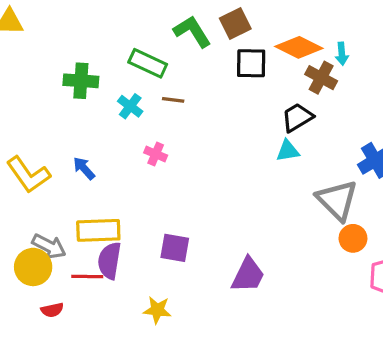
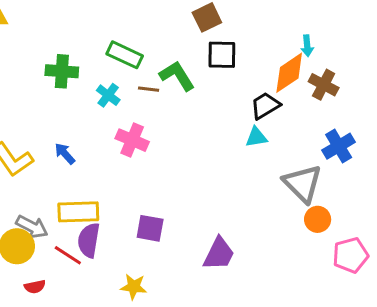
green L-shape: (192, 31) -> (177, 76), moved
orange diamond: (299, 47) -> (289, 73), moved, turned -60
brown cross: (321, 78) -> (324, 85), moved
pink cross: (156, 154) -> (132, 140), size x1.5
red line: (87, 277) -> (68, 255), turned 32

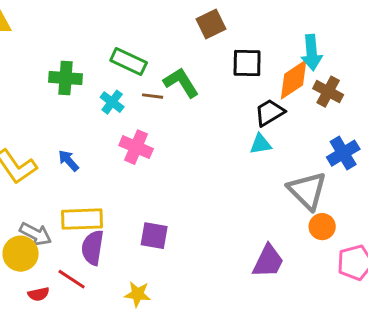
cyan arrow: (307, 46) -> (312, 53), size x1.6
black square: (222, 55) -> (247, 63), moved
purple trapezoid: (219, 254) -> (268, 261), moved
red line: (68, 255) -> (72, 279), moved

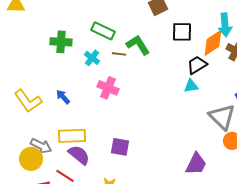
purple semicircle: (93, 248) -> (79, 155), turned 120

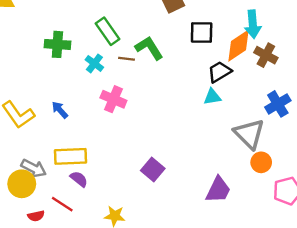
green rectangle: (103, 31) -> (107, 31), turned 30
purple square: (120, 147) -> (153, 169), moved, turned 30
purple semicircle: (79, 155) -> (79, 179), size x0.7

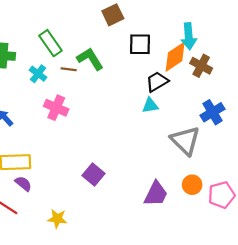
orange circle: (261, 162) -> (192, 185), moved

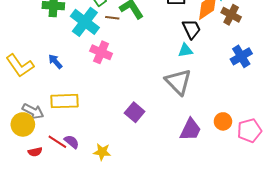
cyan cross: (38, 74) -> (85, 22), size x1.8
black trapezoid: (157, 82) -> (191, 29), turned 95
gray triangle: (185, 141) -> (178, 82), moved
purple semicircle: (23, 184) -> (72, 142), moved

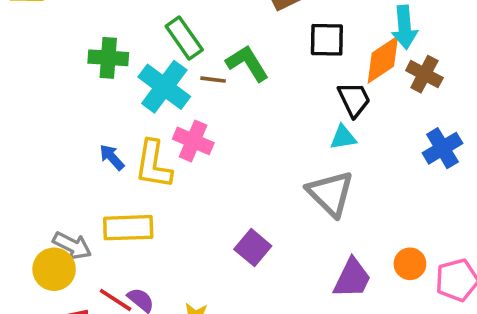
yellow L-shape: (20, 66) -> (153, 164), moved, turned 44

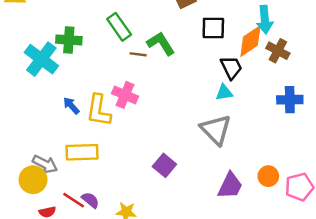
cyan cross: (164, 87) -> (41, 59), moved
blue cross: (442, 148) -> (290, 100), turned 30

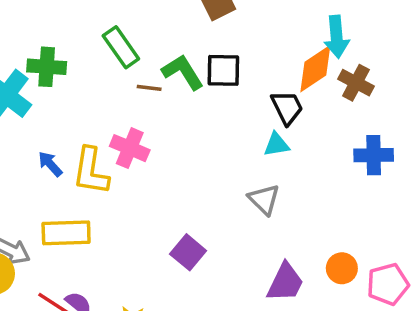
black square: (213, 28) -> (223, 70), moved
gray triangle: (216, 130) -> (264, 199), size x0.7

